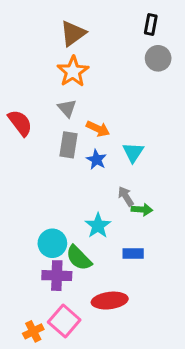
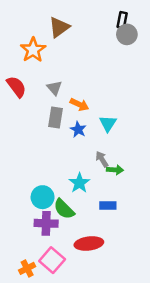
gray circle: (158, 58) -> (127, 34), moved
orange star: (73, 72) -> (33, 50), moved
red semicircle: (20, 123) -> (16, 87), moved

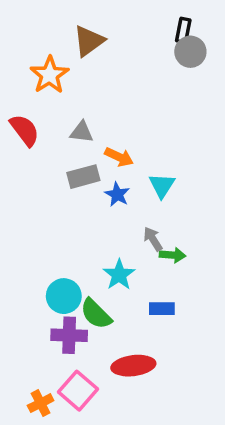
gray triangle: (54, 88) -> (82, 132), turned -42
gray rectangle: (56, 118) -> (83, 177), turned 66

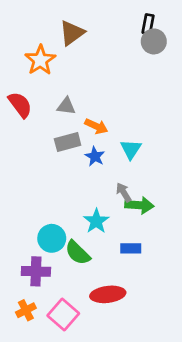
green arrow: (173, 255) -> (139, 205), size x1.4
purple cross: (69, 335) -> (36, 271), moved
orange cross: (41, 403) -> (26, 310), moved

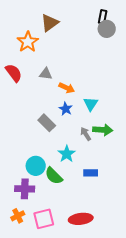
gray rectangle: (68, 142) -> (47, 123), moved, turned 60
green arrow: (139, 205) -> (103, 130), moved
red ellipse: (108, 294) -> (81, 219), moved
pink square: (63, 315) -> (44, 219), turned 35

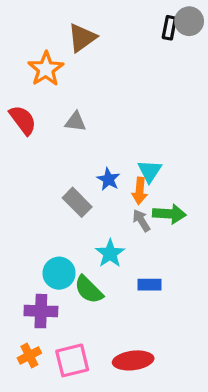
gray circle: (107, 29) -> (189, 21), moved
orange arrow: (67, 88) -> (140, 191), moved, turned 70

